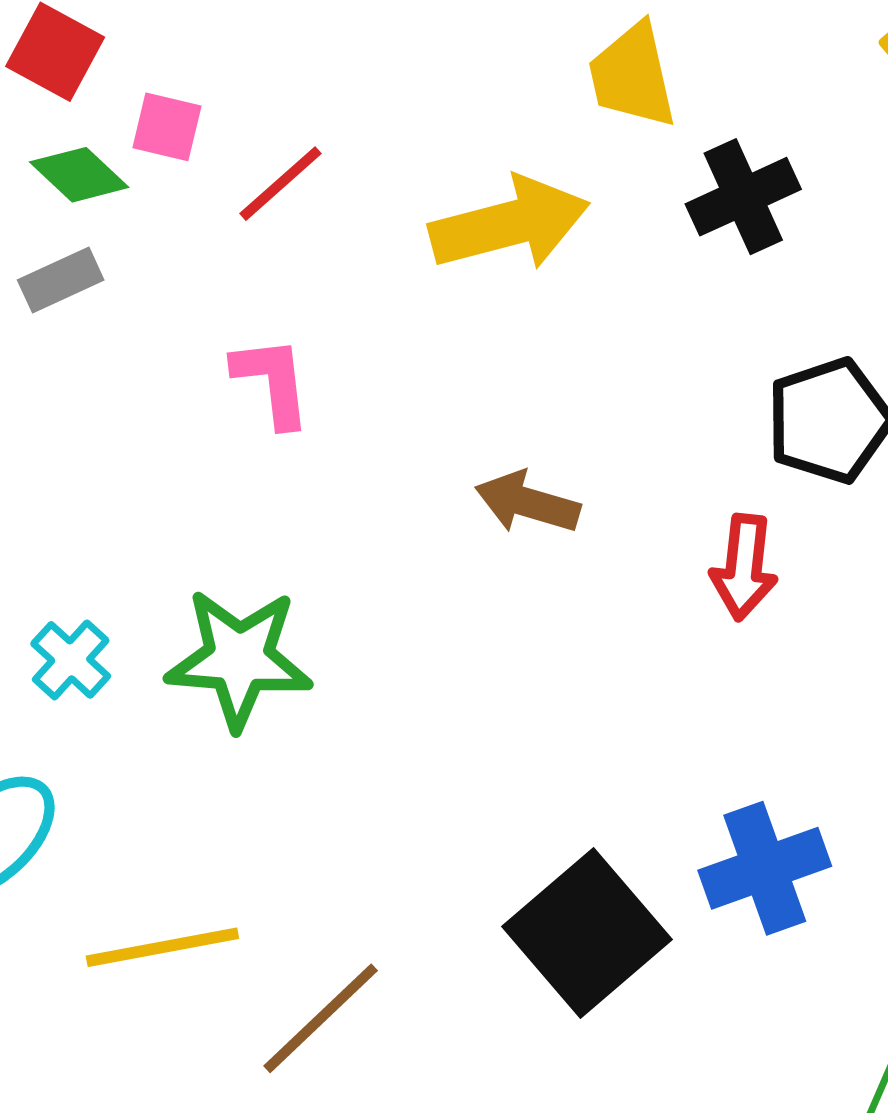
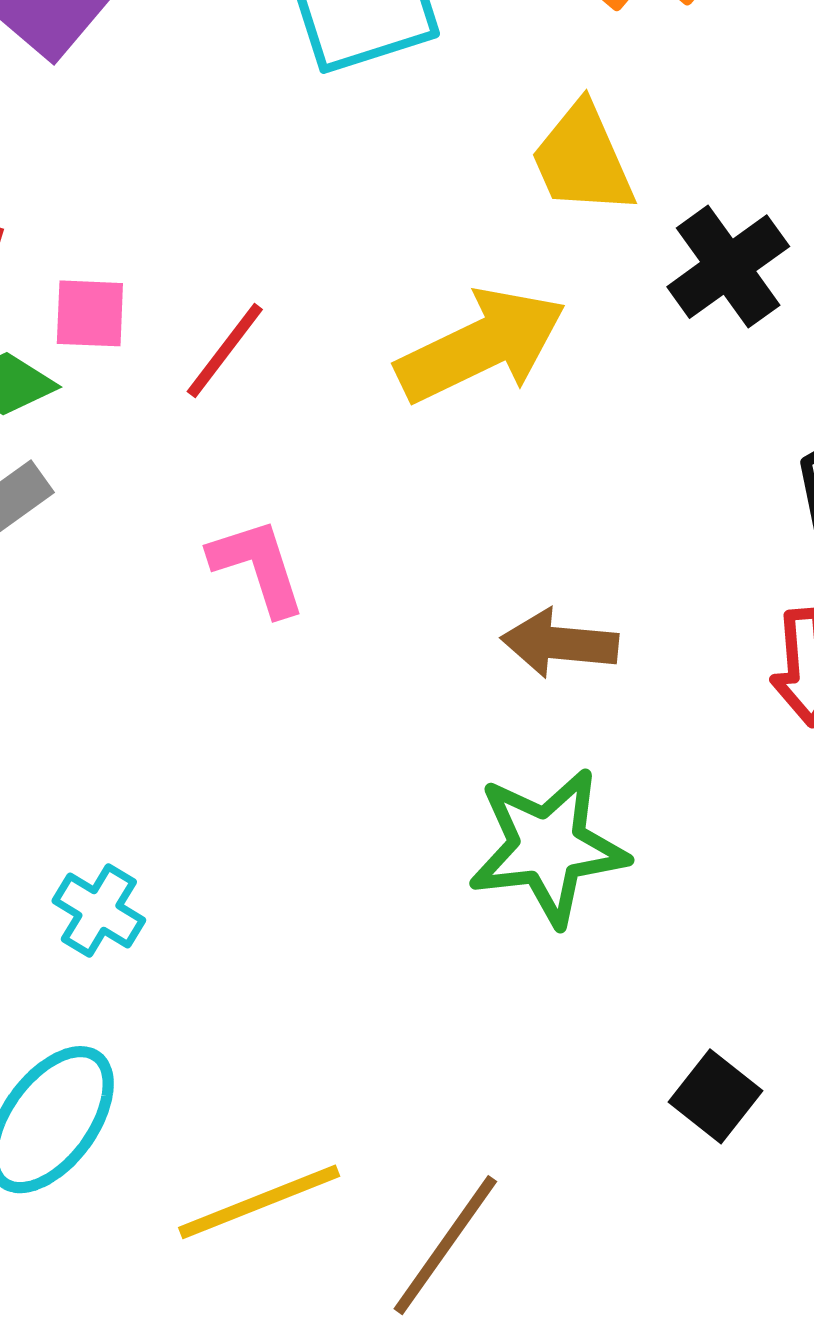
green star: (239, 659) -> (548, 847), moved
black square: (587, 933) -> (715, 1096), size x0.5

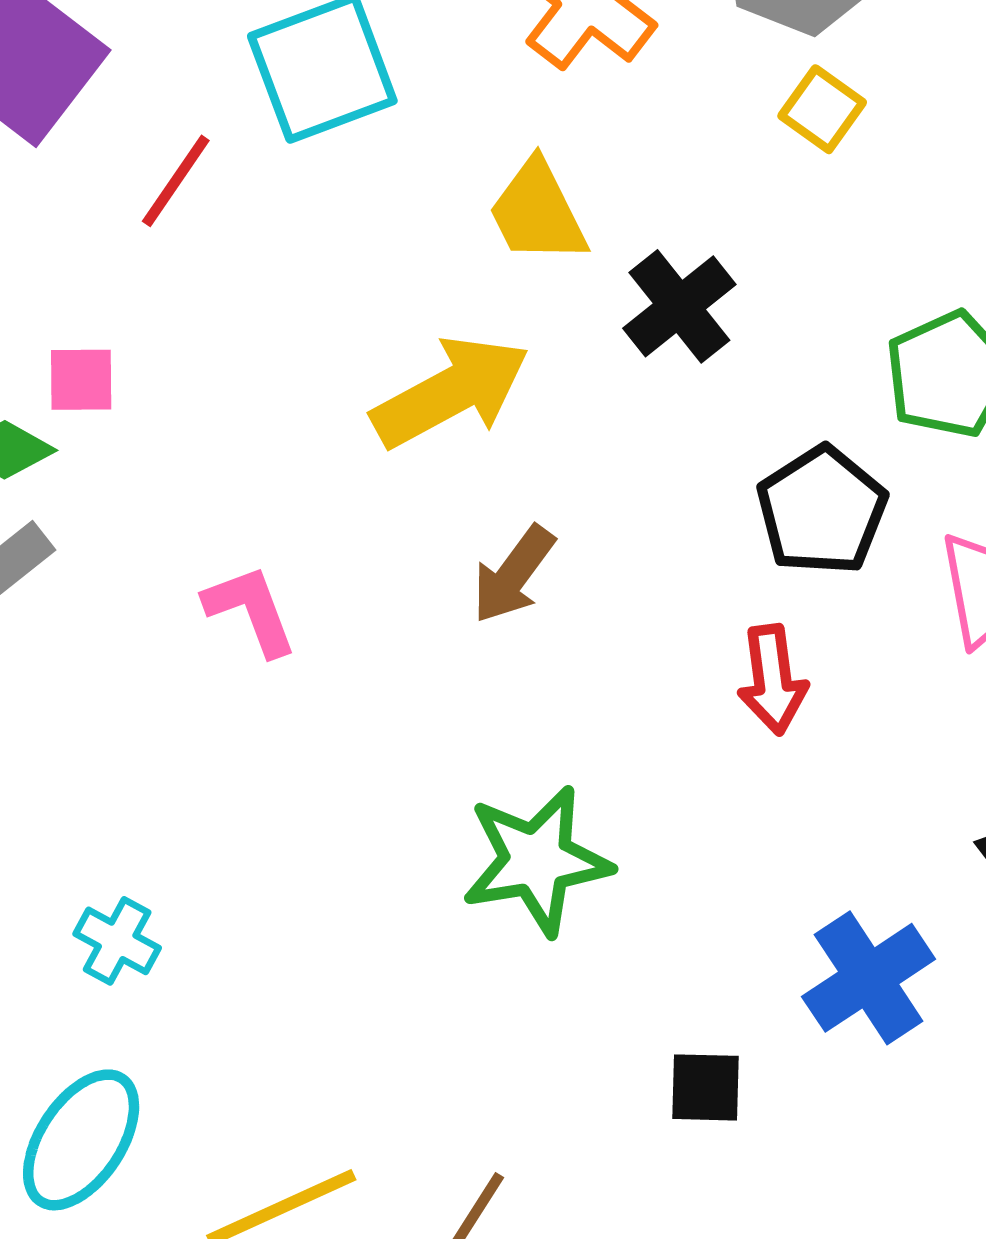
red line: (225, 351) -> (176, 181), moved
brown arrow: (560, 643) -> (513, 574), moved, turned -56
black square: (715, 1096) -> (706, 1087), turned -34

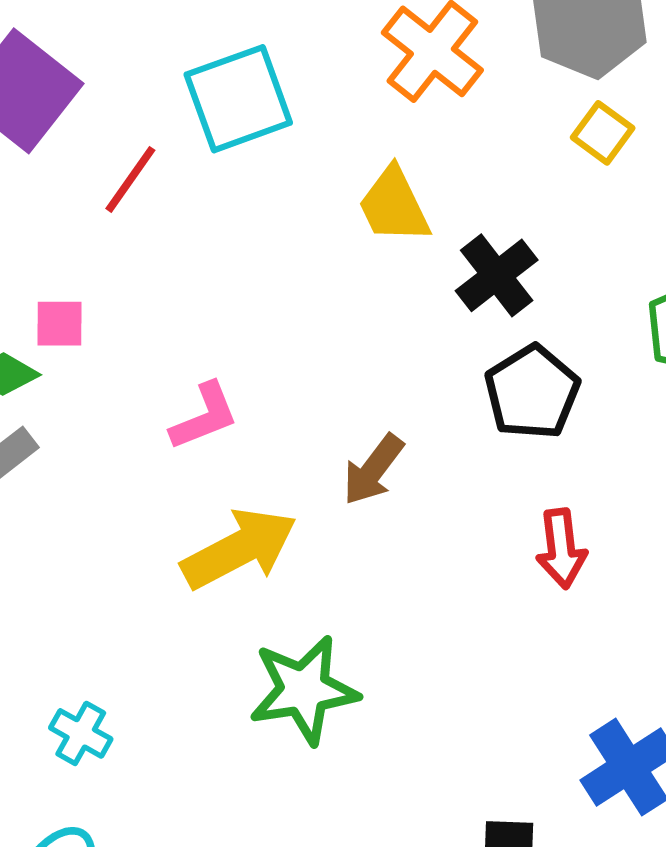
yellow arrow: (451, 392) -> (239, 549), moved
black pentagon: (822, 511) -> (532, 392), moved
pink L-shape: (251, 610) -> (204, 416), moved, turned 88
green star: (537, 860) -> (304, 690), moved

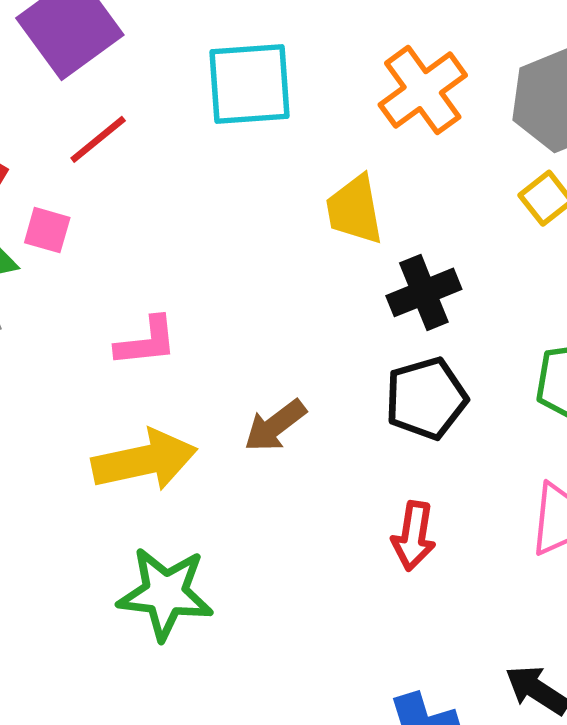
red line: (130, 179) -> (98, 139), moved

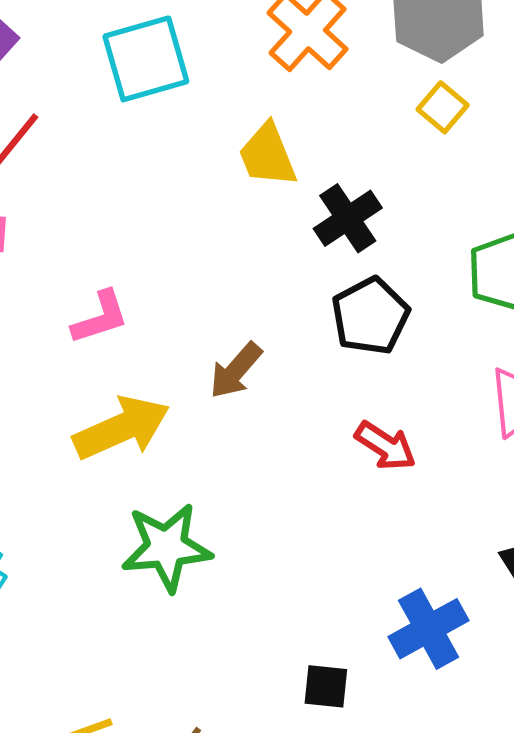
red arrow: (414, 536) -> (385, 446), turned -54

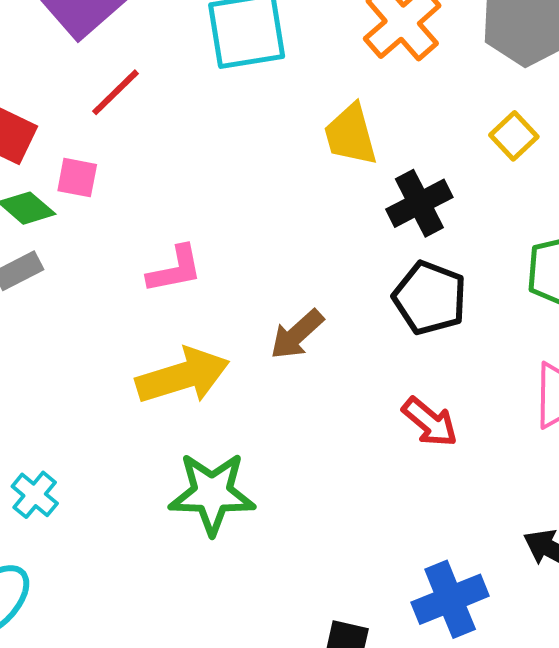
yellow square: (443, 107) -> (514, 136), moved
black pentagon: (370, 316) -> (430, 298), turned -30

